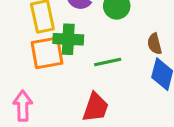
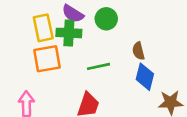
green cross: (68, 39) -> (69, 33), moved

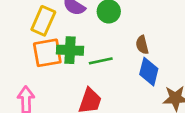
yellow rectangle: (43, 28) -> (43, 21), turned 36
green cross: (69, 33) -> (70, 50), moved

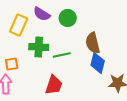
brown semicircle: (142, 45) -> (93, 43), size x1.5
orange square: (47, 53) -> (12, 64), moved, size x0.6

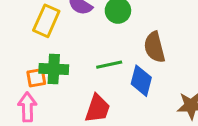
green cross: (39, 47) -> (54, 69), moved
blue diamond: (98, 63) -> (141, 81), moved

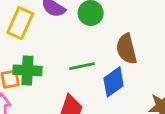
blue diamond: (141, 81) -> (114, 82), turned 40

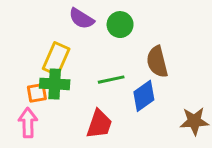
yellow rectangle: (20, 23) -> (56, 59), moved

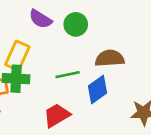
brown semicircle: (157, 62) -> (110, 58), turned 100
red trapezoid: (99, 124) -> (57, 115), turned -140

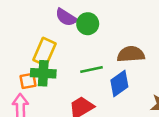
green circle: (76, 24) -> (88, 24), moved

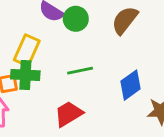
brown semicircle: (131, 54) -> (125, 20), moved, turned -48
blue diamond: (119, 83) -> (130, 85), moved

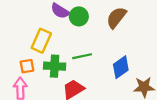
green cross: (25, 75) -> (55, 66), moved

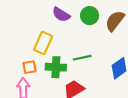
green circle: (79, 16) -> (90, 16), moved

